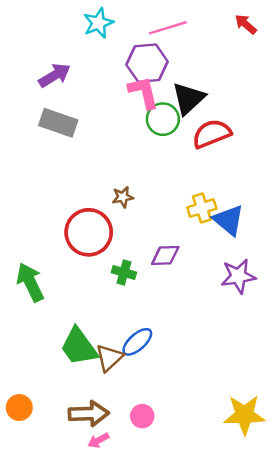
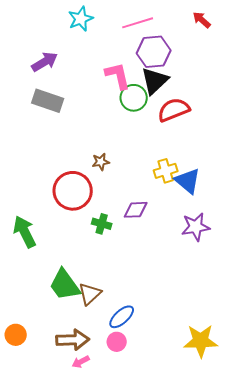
purple hexagon: (147, 63) -> (154, 52), moved
blue ellipse: (137, 342) -> (122, 317), moved

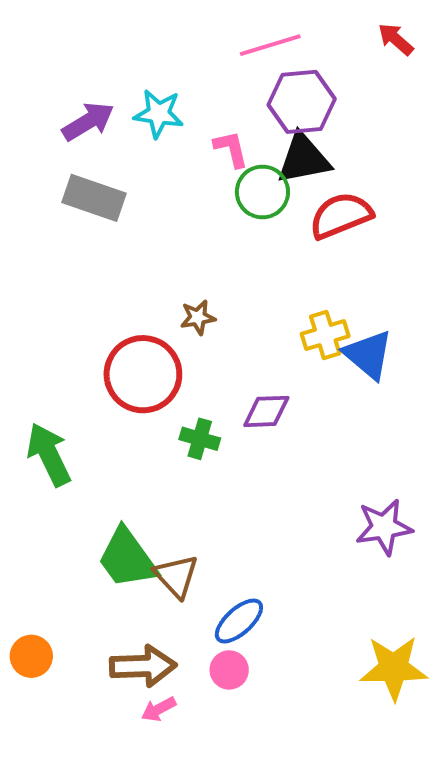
cyan star: (81, 19) -> (159, 114), moved, turned 30
pink L-shape: (118, 76) -> (231, 149), size x0.7
black triangle: (155, 81) -> (304, 159), turned 32
purple star: (196, 227) -> (384, 527), moved
brown triangle: (90, 294) -> (176, 576), turned -30

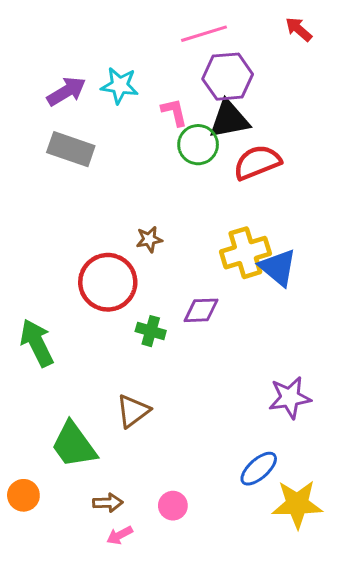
yellow cross: (325, 335) -> (245, 253), size x1.4
green trapezoid: (127, 558) -> (74, 445), moved
brown triangle: (176, 576) -> (133, 411), moved, turned 36
blue ellipse: (239, 621) -> (259, 469), moved
brown arrow: (143, 666) -> (108, 503), size x0.6

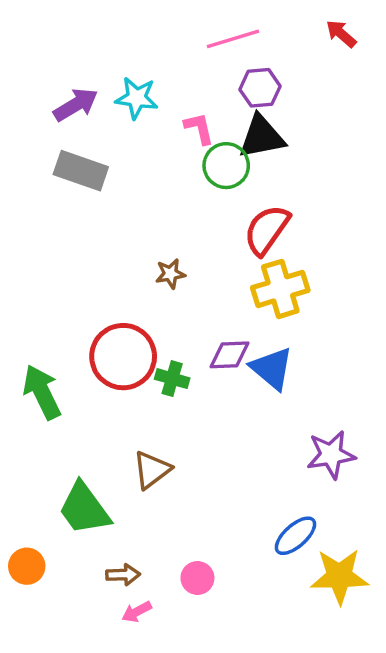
purple hexagon: (228, 77) -> (260, 88), size x0.7
red semicircle: (257, 162) -> (267, 230), moved, turned -33
blue triangle: (278, 267) -> (272, 368), moved
red circle: (108, 282) -> (123, 357), moved

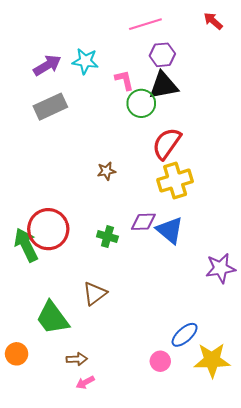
gray rectangle: (81, 171) -> (50, 107), turned -44
red circle: (123, 357) -> (48, 229), moved
purple star: (331, 455) -> (220, 268), moved
pink circle: (197, 578) -> (160, 361), moved

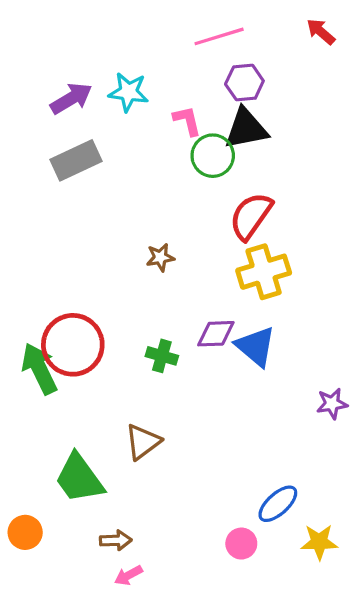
purple star: (220, 268) -> (332, 404), size x0.7
yellow star: (212, 360) -> (319, 542), size x0.7

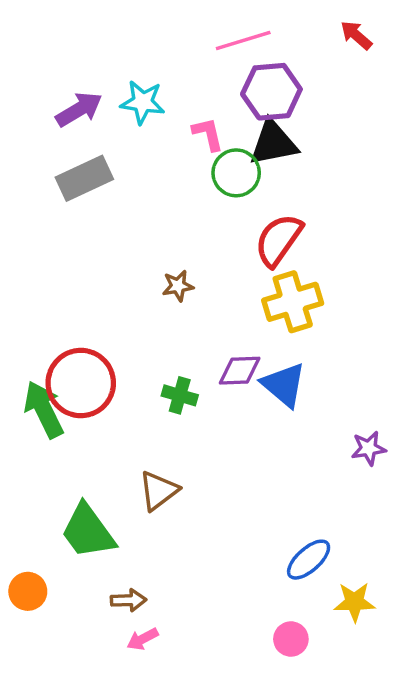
purple hexagon: (244, 83) -> (271, 92), size x1.4
pink circle: (241, 544) -> (291, 639), moved

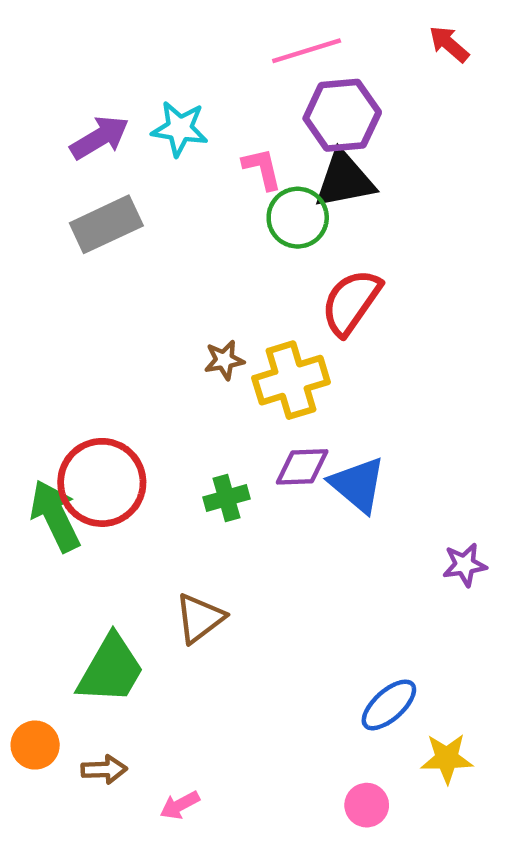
yellow cross: (293, 302) -> (291, 380), moved
green cross: (180, 395) -> (226, 498), turned -32
green trapezoid: (88, 531) -> (111, 669), turned -114
brown arrow: (128, 600) -> (104, 770), moved

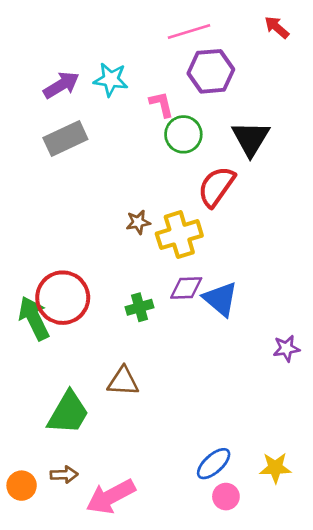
black triangle: (344, 180) -> (251, 139), moved, turned -48
brown triangle: (200, 618) -> (123, 381), turned 40
blue ellipse: (389, 705) -> (214, 464), moved
orange circle: (35, 745) -> (22, 486), moved
pink arrow: (180, 805) -> (111, 497), size x2.0

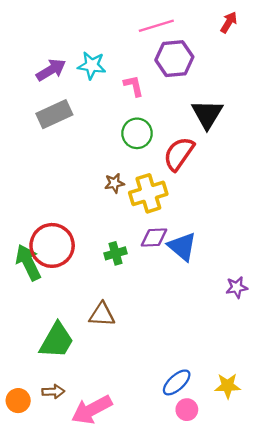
red arrow: (277, 27) -> (229, 22), turned 80
green circle: (183, 134) -> (137, 133), moved

